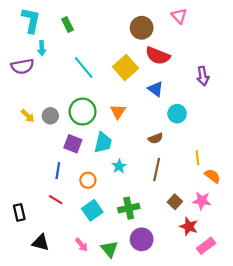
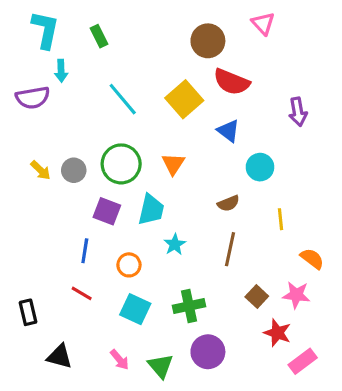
yellow line: (197, 158) -> (281, 219), moved
cyan square: (92, 210) -> (135, 309), turned -30

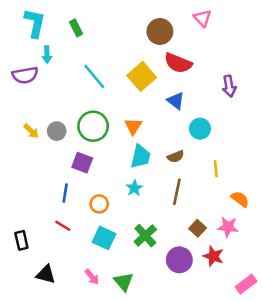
cyan trapezoid: (151, 210) -> (140, 157), moved
green cross: (189, 306) -> (145, 236), turned -30
purple circle: (208, 352) -> (179, 260), moved
pink rectangle: (303, 361) -> (246, 284), moved

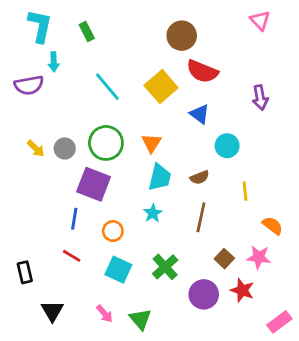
pink triangle: (202, 18) -> (260, 20), moved
purple square: (82, 163) -> (94, 184), size x1.4
black triangle: (46, 274) -> (52, 311), turned 45

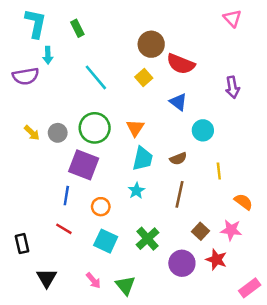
brown circle: (182, 36) -> (151, 44), moved
yellow square: (161, 87) -> (144, 77), size x0.6

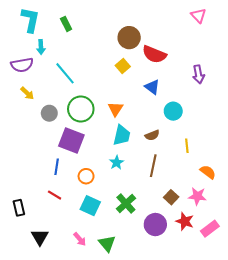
cyan line: (96, 77) -> (65, 73), moved
yellow arrow: (32, 133) -> (27, 93), moved
pink rectangle: (250, 288) -> (210, 229), moved

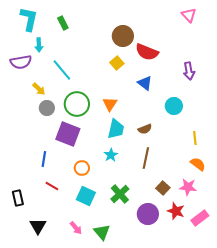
yellow arrow: (27, 93) -> (39, 89), moved
cyan circle: (173, 111) -> (174, 106), moved
yellow line: (187, 146) -> (195, 138), moved
blue line: (57, 167) -> (44, 159), moved

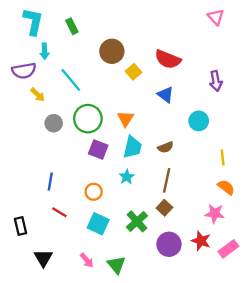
brown circle: (123, 36) -> (112, 51), moved
yellow arrow: (39, 89) -> (38, 95), moved
purple square: (68, 134) -> (98, 149), moved, size x0.7
brown square: (163, 188) -> (164, 208), moved

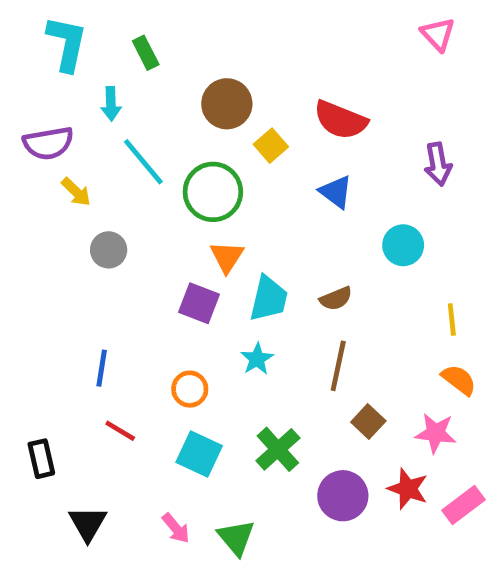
cyan arrow: (44, 51) -> (111, 104), moved
green circle: (88, 119) -> (213, 192), moved
orange triangle: (126, 119) -> (227, 257), moved
brown square: (164, 208) -> (368, 422), moved

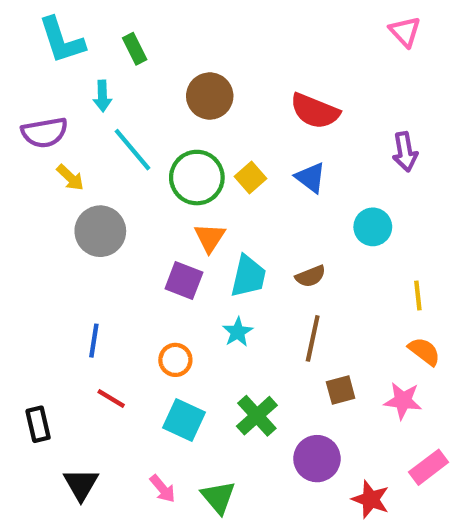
cyan L-shape: (67, 43) -> (62, 40), turned 150
yellow square: (271, 146) -> (250, 178), moved
gray circle: (109, 250) -> (100, 231), size x1.5
brown square: (368, 422) -> (341, 390), turned 32
red star: (408, 489) -> (371, 499), moved

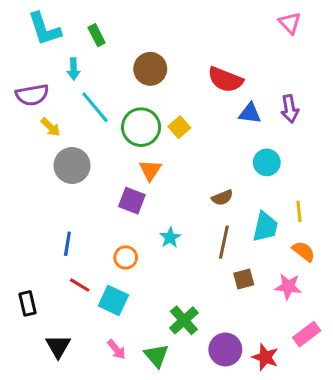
blue triangle: (311, 178) -> (250, 113), moved, turned -30
cyan trapezoid: (248, 276) -> (265, 227), moved
green cross: (257, 416) -> (184, 320), moved
cyan square: (184, 420) -> (113, 300), moved
purple circle: (317, 459) -> (225, 349), moved

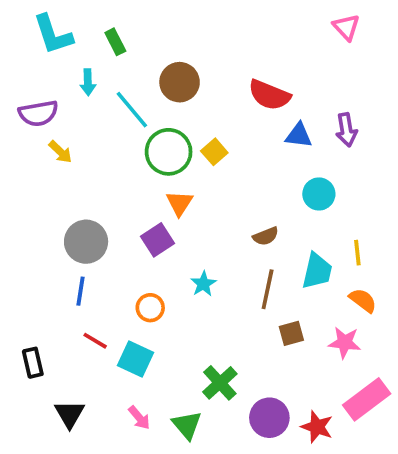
cyan line: (95, 107) -> (132, 110), moved
gray circle: (72, 165) -> (86, 242), moved
purple square: (132, 201) -> (158, 240), turned 36
pink rectangle: (307, 334) -> (367, 399), size x1.4

